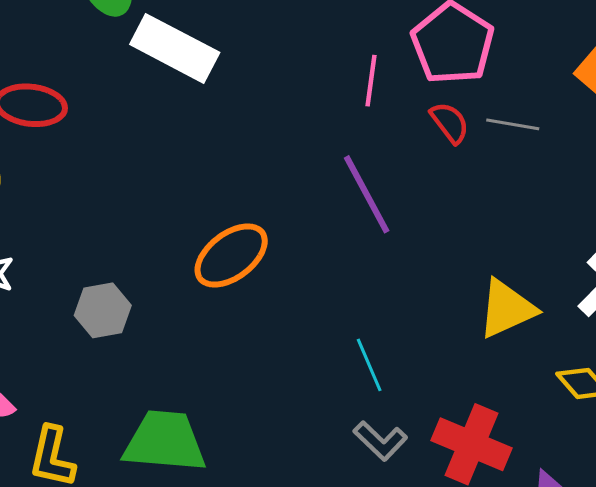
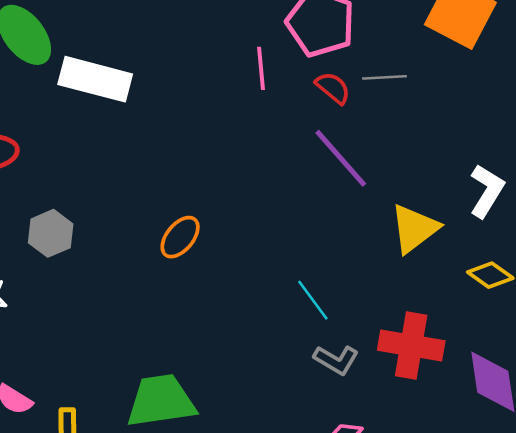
purple line: (367, 194) -> (341, 158), moved
orange ellipse: (231, 255) -> (180, 237), size x0.7
gray hexagon: (103, 310) -> (51, 233), moved

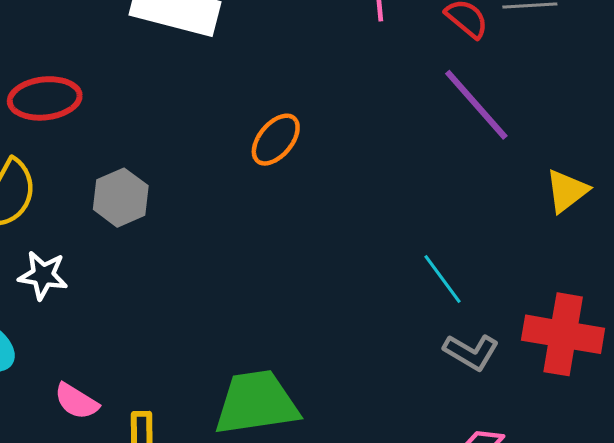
yellow triangle: (414, 229) -> (567, 191), size x0.7
orange ellipse: (180, 237) -> (276, 140), moved

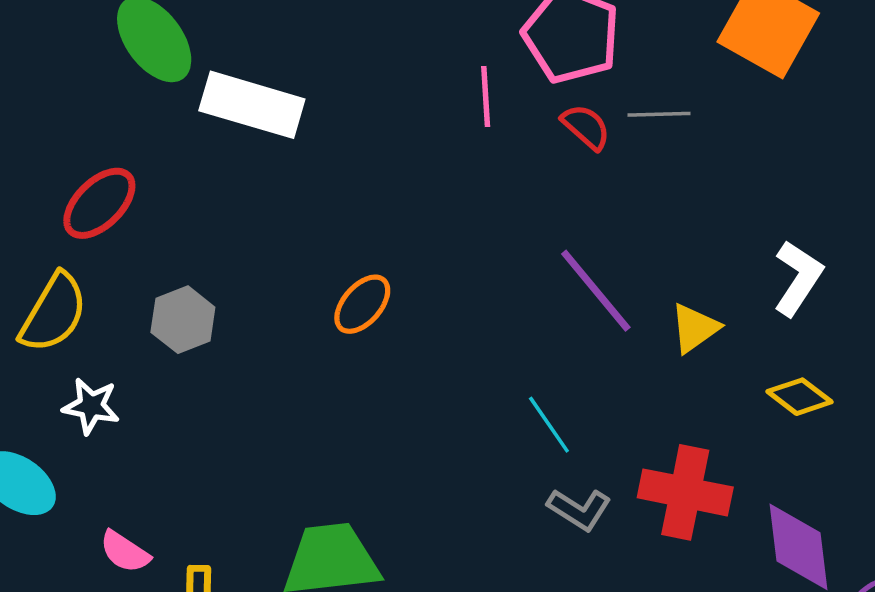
red ellipse: (45, 98) -> (99, 203), turned -40
purple line: (476, 105) -> (596, 291), moved
orange ellipse: (276, 140) -> (362, 304), moved

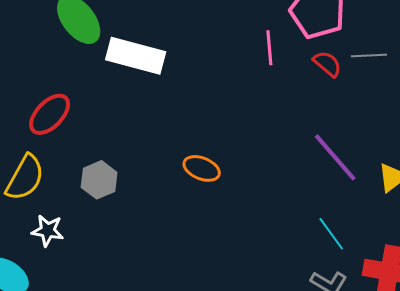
orange ellipse: (362, 304) -> (202, 168), turned 72
cyan line: (549, 425) -> (331, 234), moved

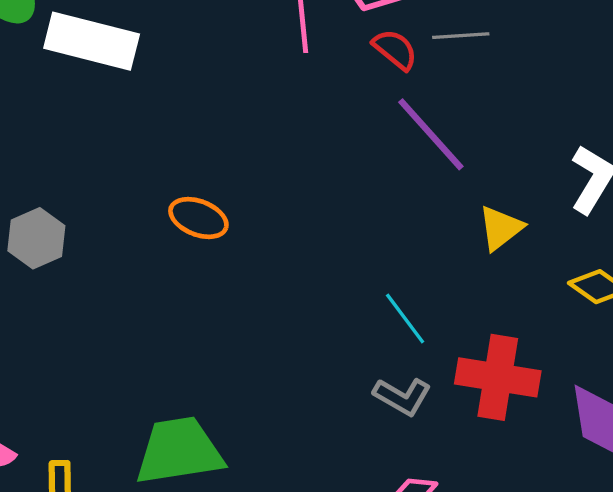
purple line: (335, 157) -> (431, 134), moved

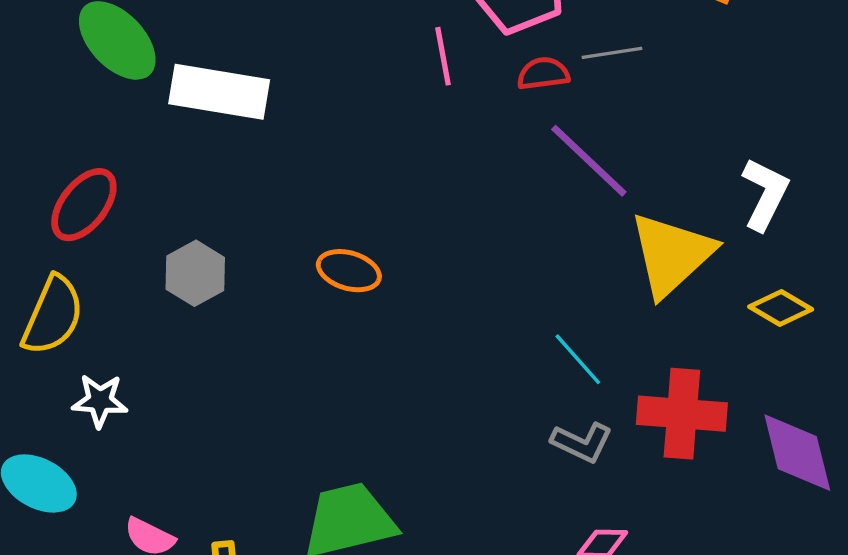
red semicircle: (395, 49) -> (543, 74), turned -42
yellow triangle: (501, 228) -> (672, 254), size x1.8
gray hexagon: (36, 238) -> (195, 273), moved

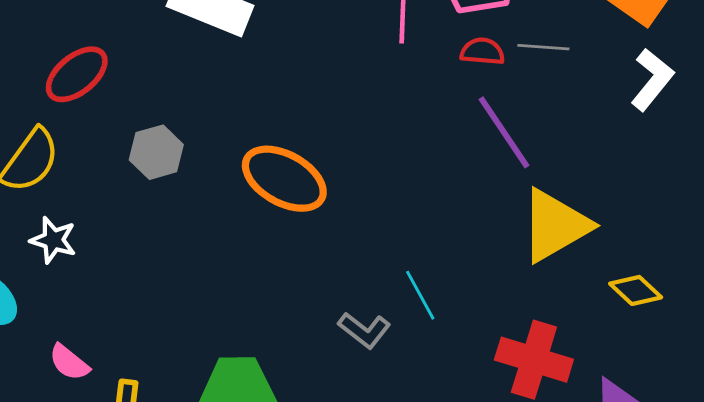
white L-shape: (765, 194) -> (652, 79), moved
orange ellipse: (349, 271) -> (284, 179), size x1.6
cyan line: (578, 359) -> (420, 295), moved
gray L-shape: (582, 442) -> (364, 330), moved

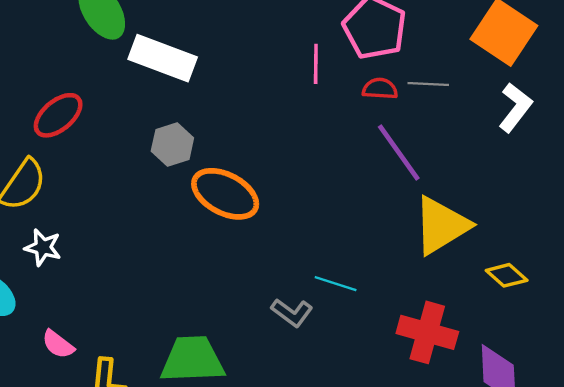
gray hexagon: (156, 152) -> (172, 145), moved
cyan line: (420, 295) -> (336, 284), turned -42

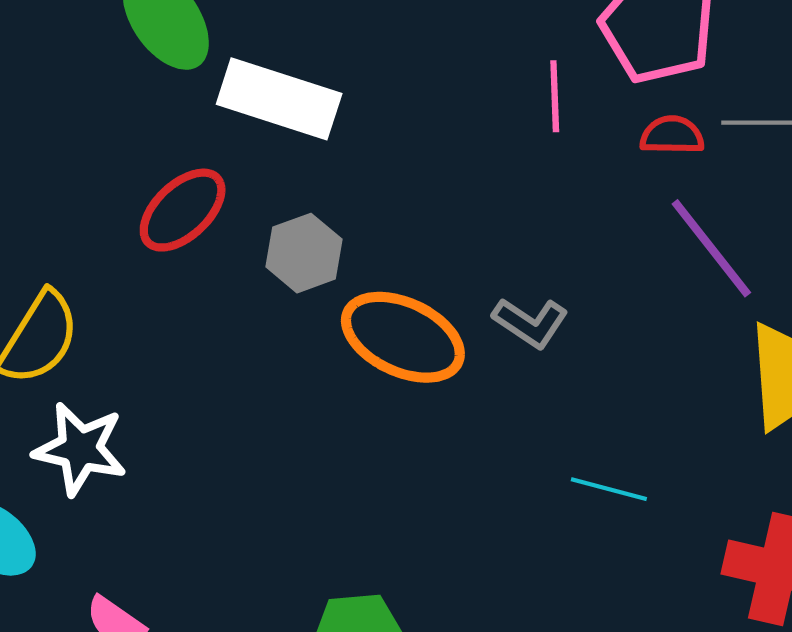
red ellipse: (58, 115) -> (183, 210), moved
white star: (43, 247) -> (80, 449), size x1.4
gray L-shape: (292, 313) -> (530, 323), moved

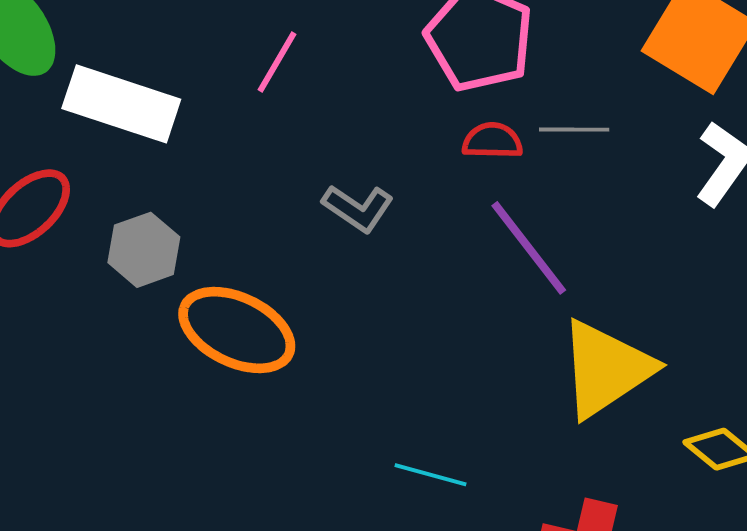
pink line: (555, 96) -> (277, 62), moved, turned 32
gray L-shape: (530, 323) -> (358, 208), moved

